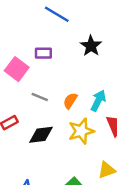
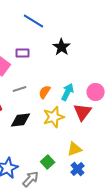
gray line: (40, 97) -> (20, 89), turned -40

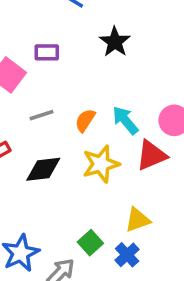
cyan arrow: (68, 92) -> (125, 120), turned -66
red triangle: (83, 112) -> (152, 155), turned 30
blue cross: (78, 169) -> (127, 255), moved

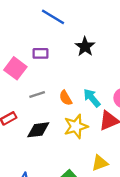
orange semicircle: (85, 120) -> (66, 98), turned -63

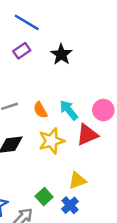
purple rectangle: (40, 53) -> (22, 51), moved, turned -35

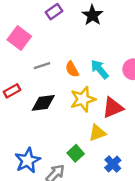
red triangle: (87, 135) -> (113, 108), moved
yellow triangle: (77, 180) -> (97, 133), moved
blue cross: (70, 205) -> (113, 164), moved

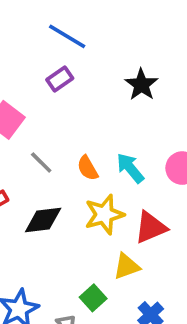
black star: (92, 15) -> (141, 85), moved
gray line: (42, 66) -> (41, 163), turned 63

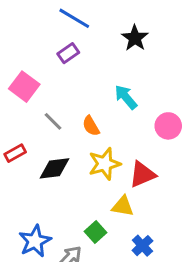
black star: (141, 85) -> (135, 38), moved
cyan arrow: (130, 168) -> (126, 97), moved
yellow triangle: (127, 266) -> (123, 206), turned 30

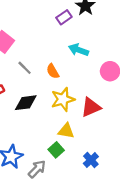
purple rectangle: (68, 53) -> (64, 17), moved
cyan arrow: (126, 97) -> (79, 50), turned -30
yellow triangle: (123, 206) -> (66, 131), moved

